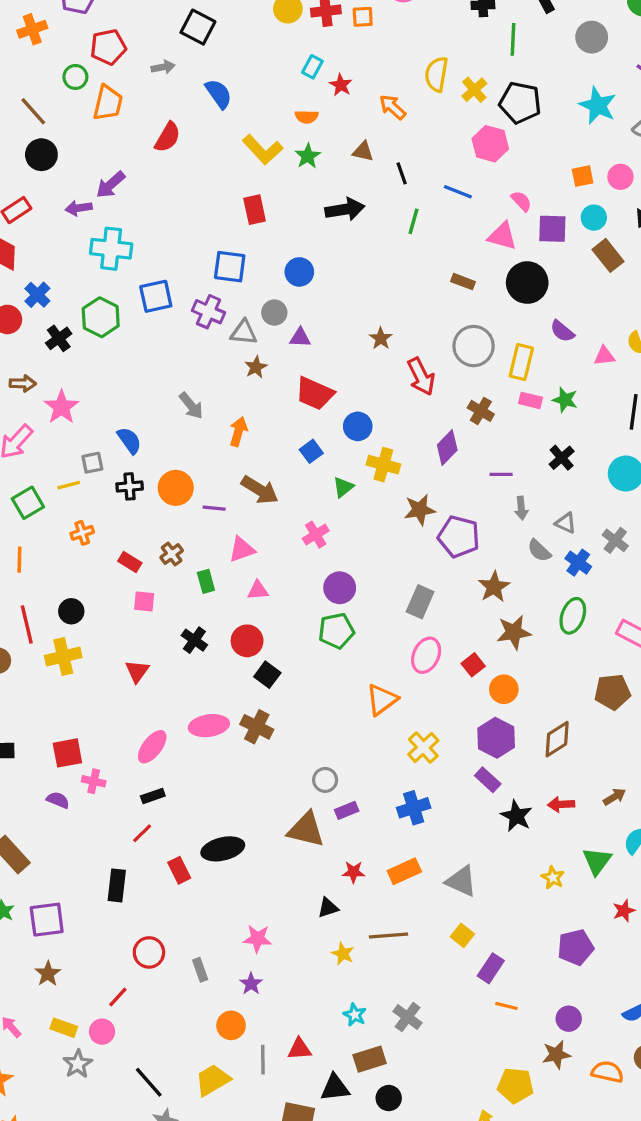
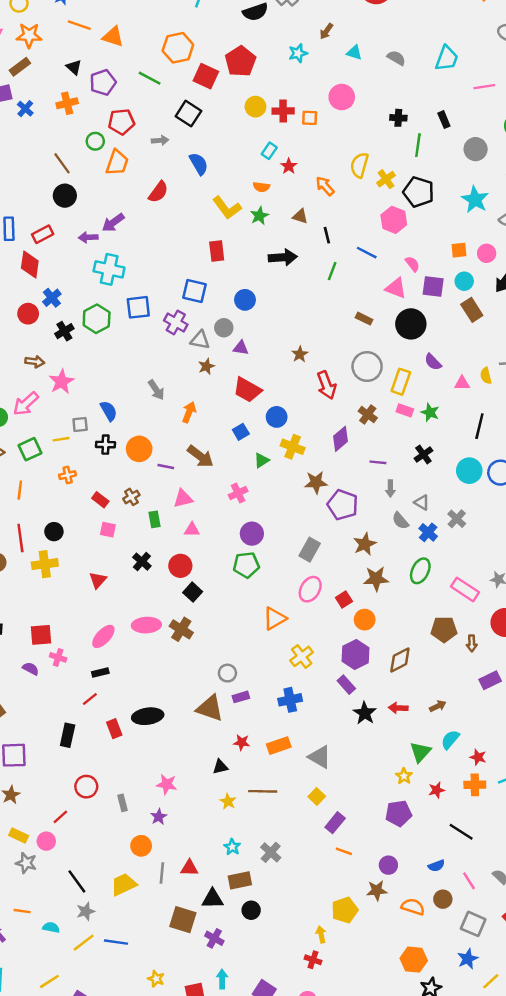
yellow star: (553, 878) -> (404, 776), moved
gray star: (78, 1064) -> (26, 863), turned -30
yellow pentagon: (515, 1085) -> (345, 910), turned -30

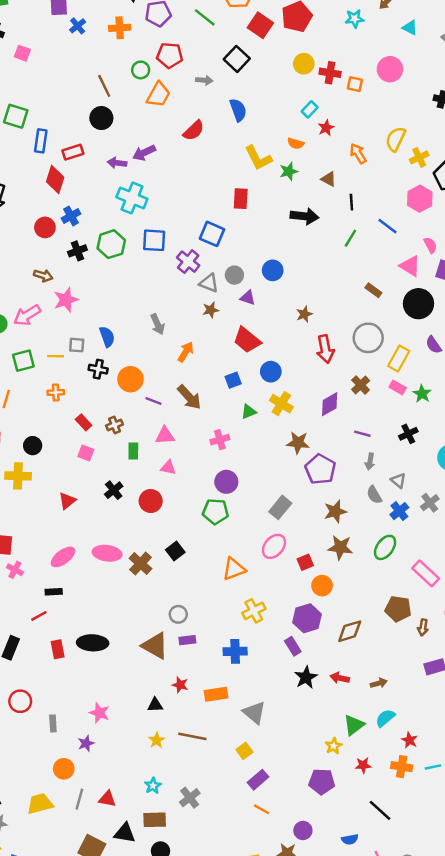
blue circle: (245, 300) -> (273, 270), moved
black square: (193, 592) -> (175, 551), moved

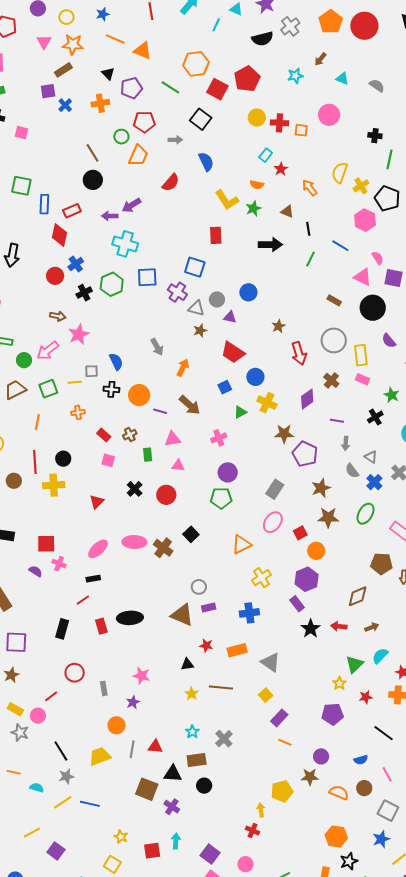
yellow rectangle: (399, 359) -> (361, 355), turned -30
green star: (422, 394) -> (392, 395), moved
brown diamond: (350, 631) -> (358, 596), moved

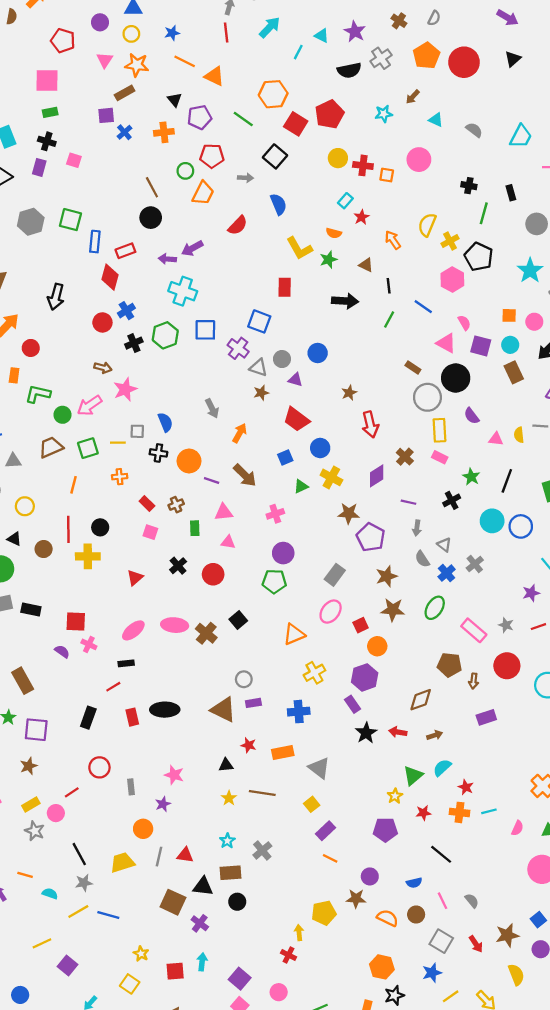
gray circle: (334, 340) -> (427, 397), moved
yellow rectangle: (15, 709) -> (31, 805), turned -63

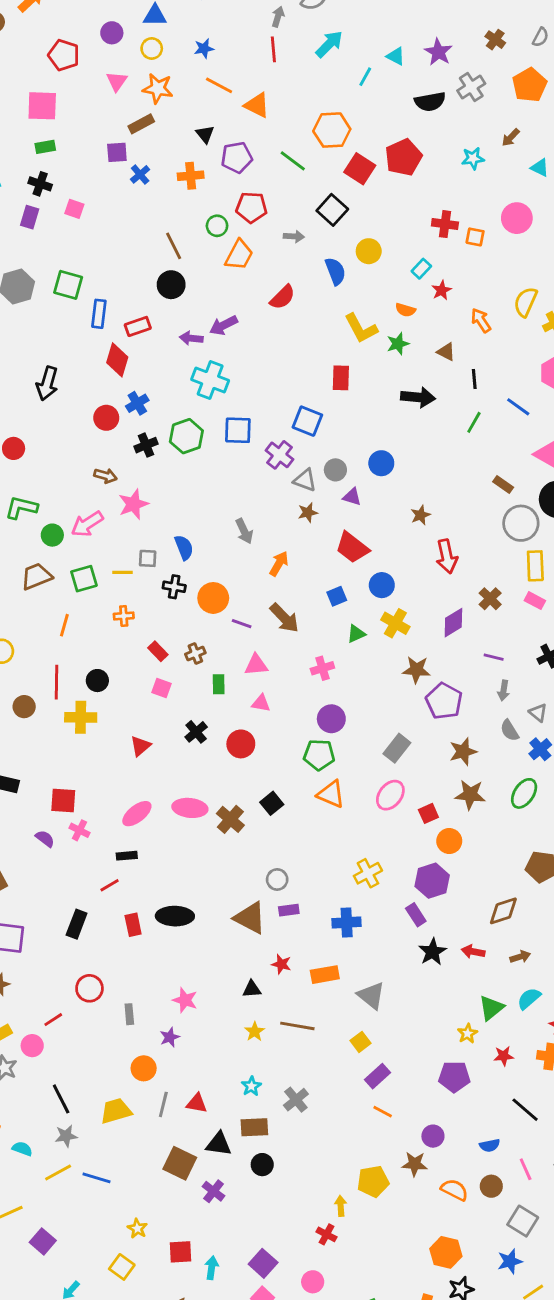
yellow circle: (338, 158) -> (369, 251), moved
orange triangle: (294, 634) -> (331, 794), moved, turned 45
cyan arrow: (202, 962) -> (212, 1268), moved

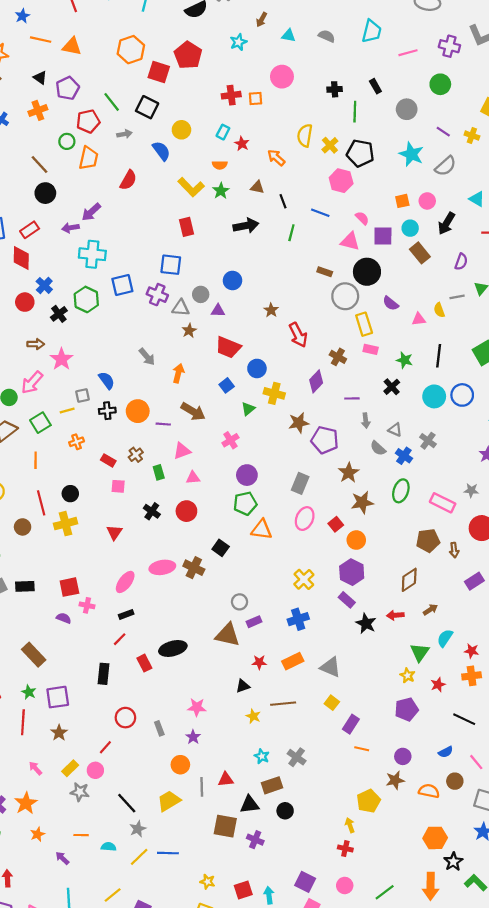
green line: (293, 161) -> (112, 102), moved, turned 30

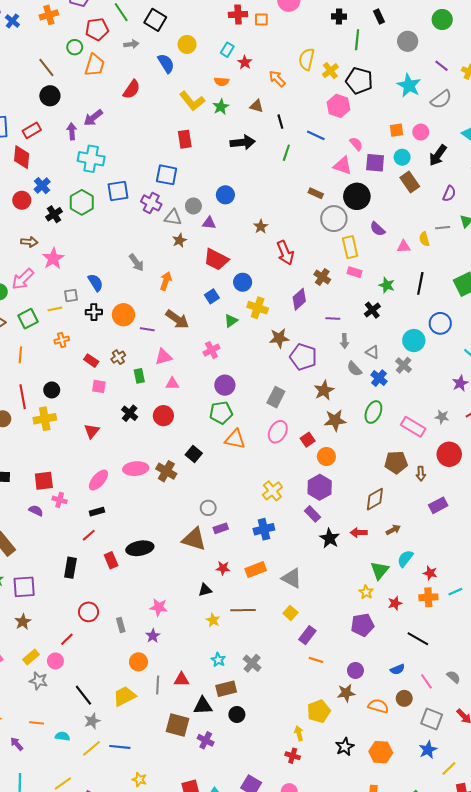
purple arrow: (70, 228) -> (72, 131), turned 91
cyan circle: (434, 396) -> (414, 341), moved
black star: (453, 862) -> (345, 747), moved
yellow star: (207, 882) -> (139, 780), moved

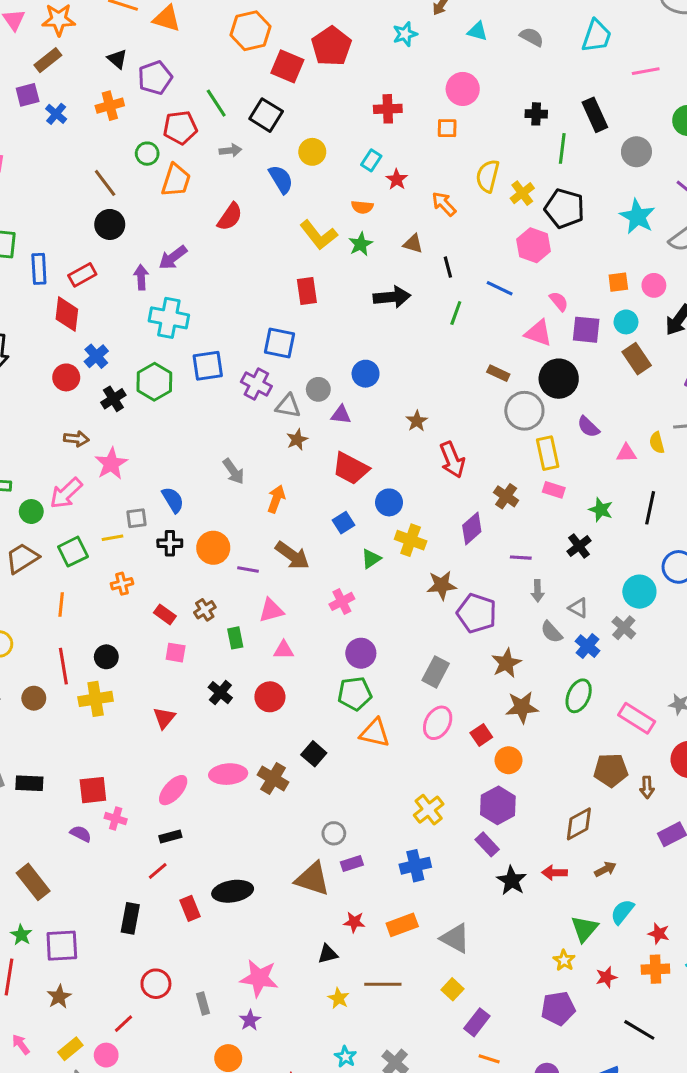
black rectangle: (379, 17) -> (595, 115), size x1.5
orange square: (261, 20) -> (447, 128), moved
pink star: (159, 607) -> (259, 978), size x1.4

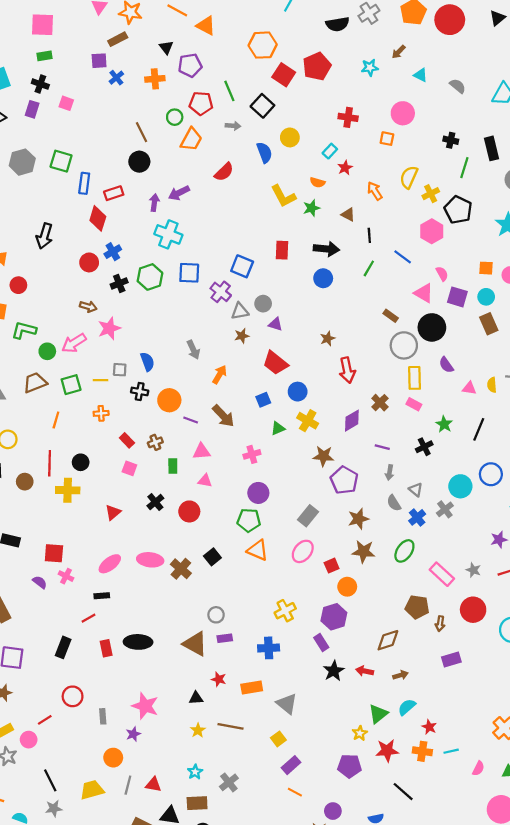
red rectangle: (307, 291) -> (282, 250), moved
blue circle: (366, 374) -> (323, 278), moved
gray triangle: (288, 406) -> (240, 311), turned -30
red star: (606, 977) -> (387, 751), size x1.5

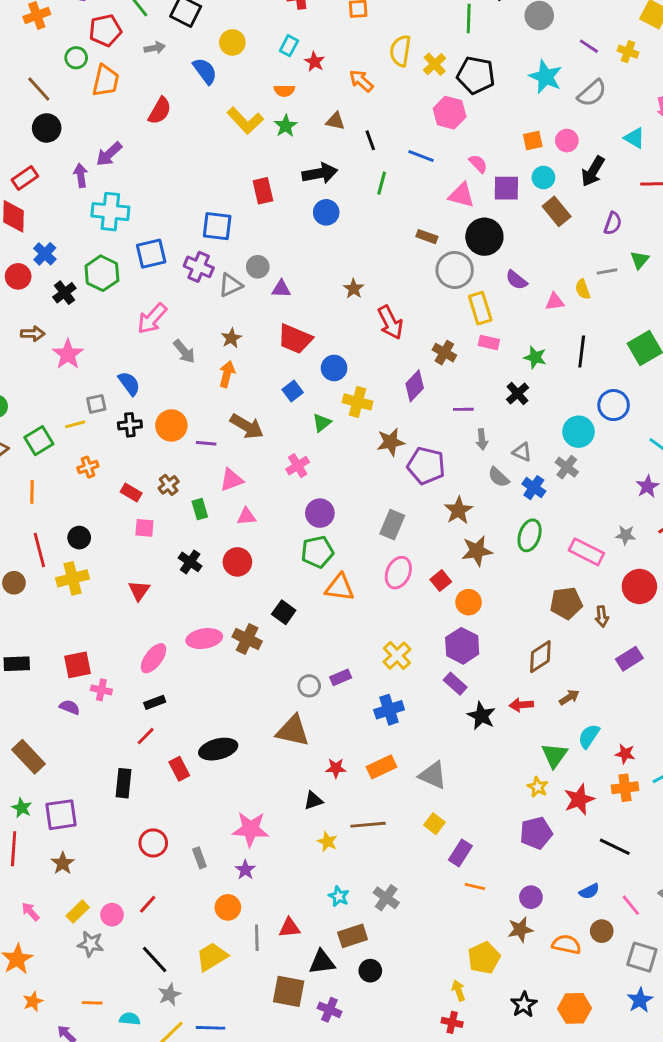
brown star: (242, 336) -> (231, 338), moved
pink arrow: (74, 343) -> (152, 319), moved
purple rectangle: (225, 638) -> (341, 677), moved
red line: (45, 720) -> (148, 904), moved

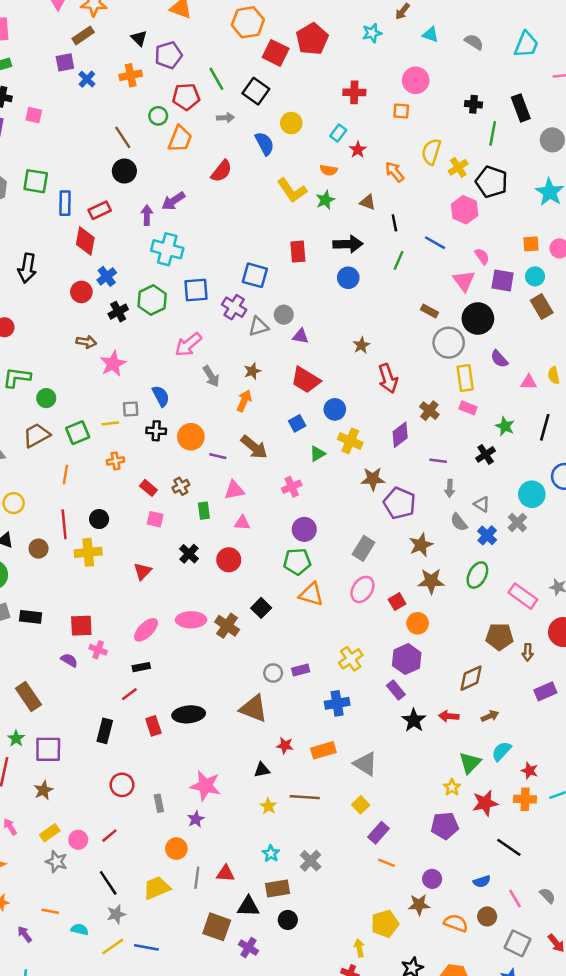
pink triangle: (461, 195) -> (464, 281), turned 30

